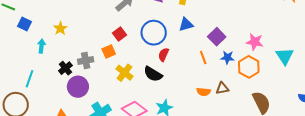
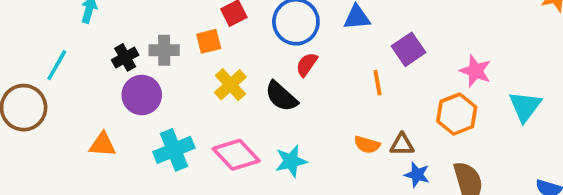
blue star: (227, 57) -> (417, 175), moved

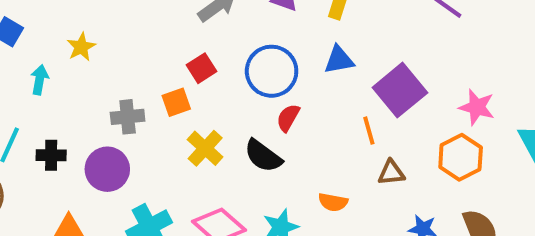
purple square: (408, 49) -> (400, 90), size x1.4
black cross: (125, 57) -> (51, 155), moved, turned 35
brown triangle: (402, 144) -> (391, 173), moved
orange semicircle: (367, 145) -> (333, 202), moved

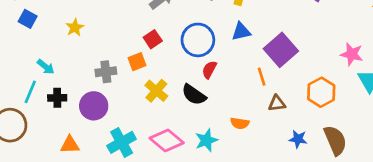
cyan arrow: (39, 80) -> (46, 67), moved, turned 120
pink star: (477, 107) -> (352, 54), moved

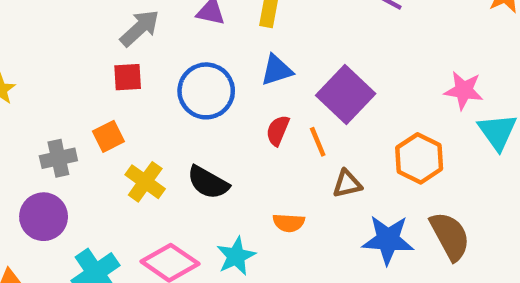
red square: (153, 39) -> (128, 77), moved, turned 36
red semicircle: (209, 70) -> (278, 130), moved
blue star: (298, 139) -> (388, 240), size x1.6

